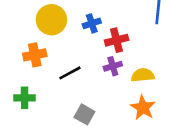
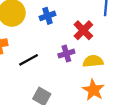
red cross: (117, 40) -> (83, 30), moved, turned -30

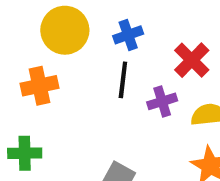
black line: (29, 60) -> (123, 80), moved, turned -54

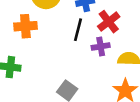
red cross: (192, 60) -> (109, 22), moved

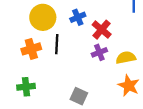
black line: (78, 30) -> (57, 44), moved

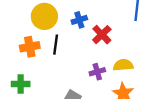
purple cross: (99, 52) -> (97, 72), moved

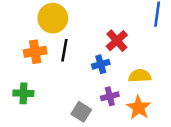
blue cross: (79, 20) -> (101, 64), moved
purple cross: (97, 72) -> (110, 96), moved

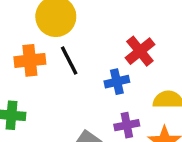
black line: (64, 50) -> (69, 60), turned -40

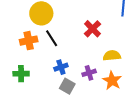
blue cross: (117, 82) -> (61, 67), moved

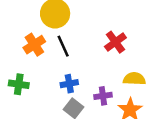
orange cross: (29, 41) -> (34, 45), turned -30

